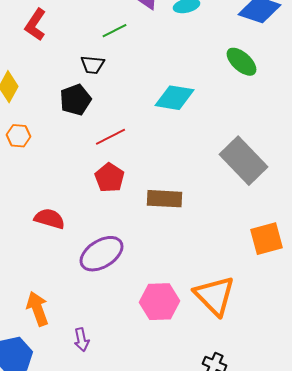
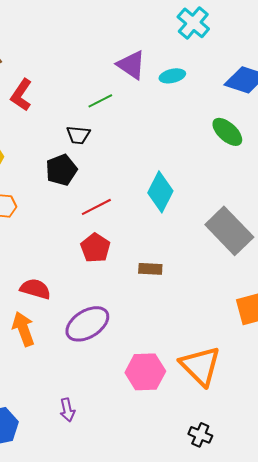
cyan diamond: (174, 98) -> (160, 192), moved, turned -72
brown rectangle: (164, 199) -> (150, 269), size x0.7
orange arrow: (38, 309) -> (23, 329), moved

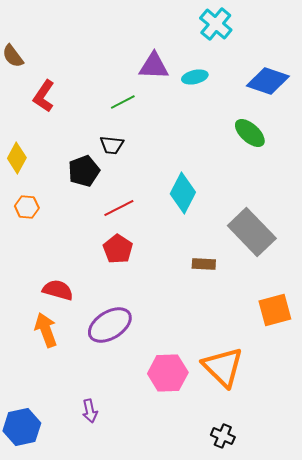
purple triangle: (131, 65) -> (154, 66), turned -32
black trapezoid: (78, 135) -> (112, 145), moved
brown rectangle: (150, 269) -> (204, 264), moved

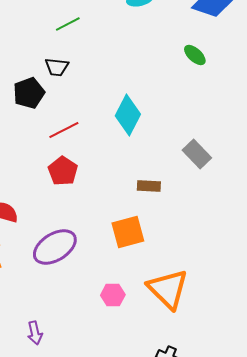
green ellipse: (250, 133) -> (195, 55), size x0.7
gray rectangle: (252, 232) -> (197, 154), size x0.6
orange square: (275, 310) -> (128, 232), moved
pink hexagon: (168, 373) -> (113, 295), size x0.6

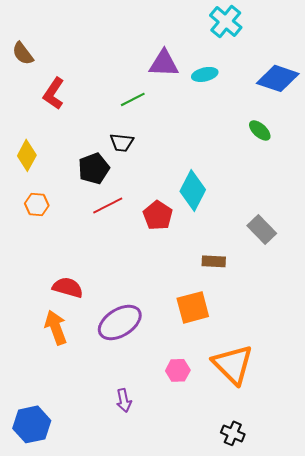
red line: (64, 130) -> (108, 205), moved
red pentagon: (63, 171) -> (158, 215), moved
purple arrow: (35, 333) -> (124, 400), moved

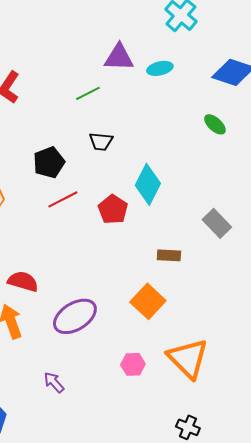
black trapezoid: (122, 142) -> (101, 141), moved
orange square: (193, 307) -> (148, 301), turned -32
purple arrow: (124, 400) -> (54, 382), moved, turned 150

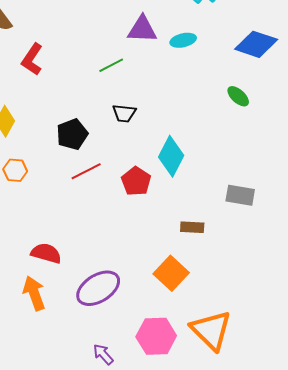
gray rectangle: (217, 223) -> (240, 195), turned -36
pink hexagon: (133, 364) -> (156, 336), size x1.6
purple arrow: (54, 382) -> (103, 354), moved

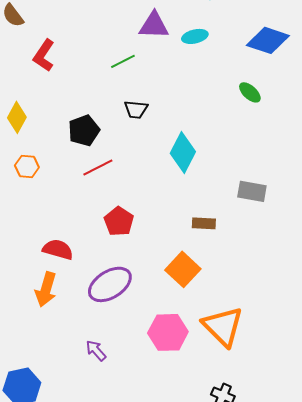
red pentagon: (136, 181) -> (119, 221), moved
orange arrow: (34, 293) -> (46, 289), turned -144
purple arrow: (103, 354) -> (96, 350), moved

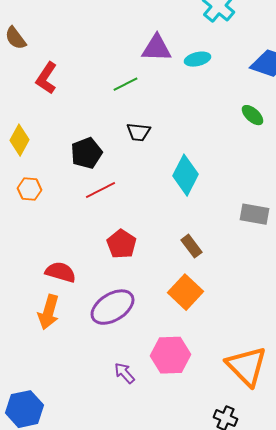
brown rectangle: (204, 223) -> (192, 246), moved, turned 50
orange triangle: (223, 326) -> (246, 366), moved
purple arrow: (96, 350) -> (124, 373), moved

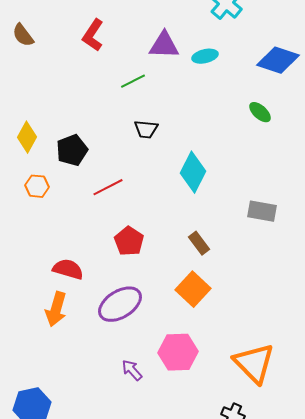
red L-shape: (46, 78) -> (93, 35), moved
black pentagon: (86, 153) -> (72, 150), moved

